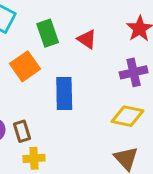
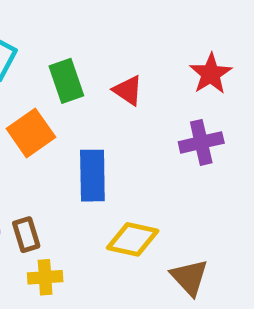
yellow diamond: (128, 116) -> (133, 239), moved

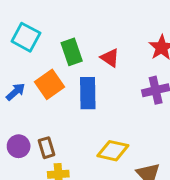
blue rectangle: (92, 176) -> (88, 93), moved

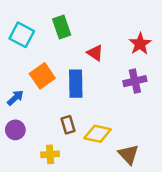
green rectangle: (72, 52) -> (62, 27), moved
blue arrow: (16, 92) -> (15, 98), moved
brown rectangle: (47, 148) -> (68, 125), moved

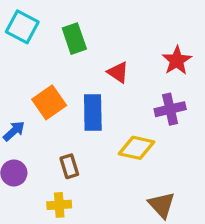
cyan square: (22, 35) -> (22, 27), moved
brown rectangle: (68, 125) -> (69, 166), moved
yellow diamond: (98, 134) -> (136, 148), moved

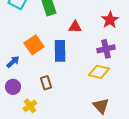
red triangle: (118, 72) -> (75, 27), turned -32
yellow diamond: (136, 148) -> (99, 72), moved
yellow cross: (59, 205) -> (30, 106), moved, turned -32

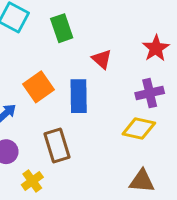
red triangle: (75, 27) -> (102, 59), turned 40
brown rectangle: (46, 83) -> (57, 145), size x1.5
brown triangle: (101, 106) -> (142, 181), turned -42

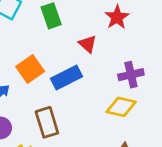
red star: (156, 48) -> (117, 17), moved
blue rectangle: (79, 96) -> (67, 77), turned 64

